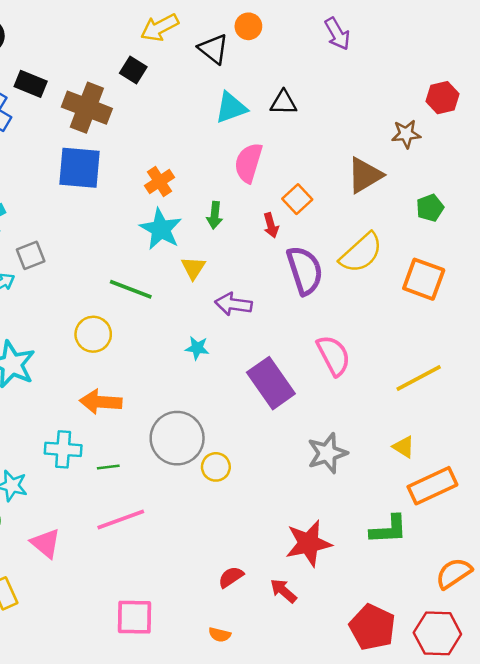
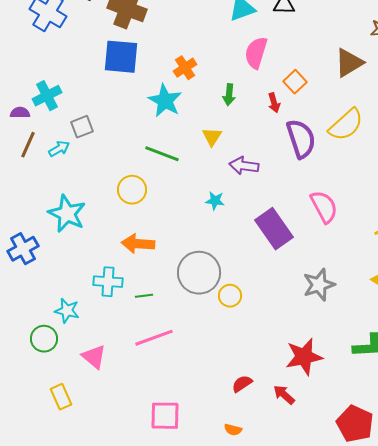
cyan star: (161, 229) -> (165, 101), moved

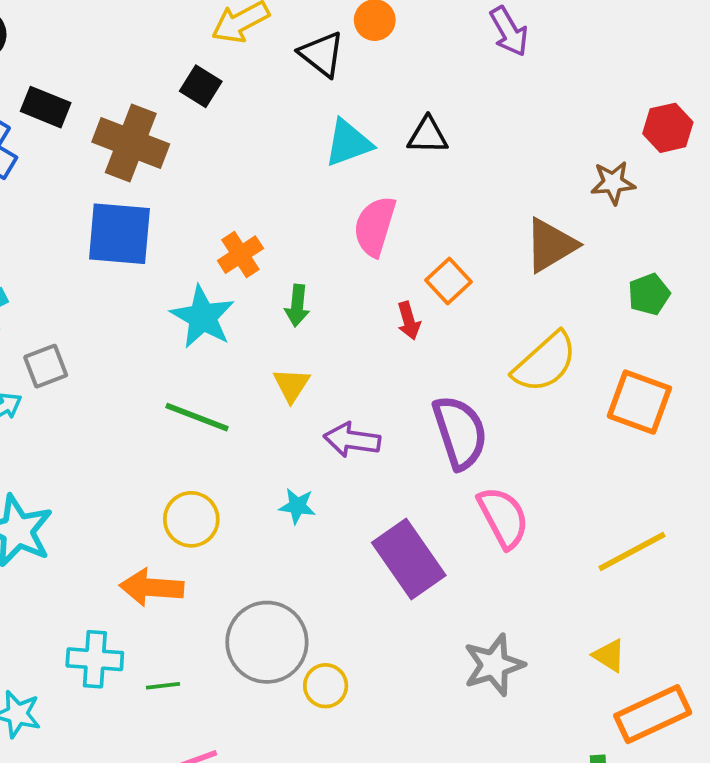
green arrow: (229, 95) -> (297, 306), moved
purple semicircle: (301, 139) -> (460, 432), moved
yellow circle: (132, 190) -> (191, 519), moved

